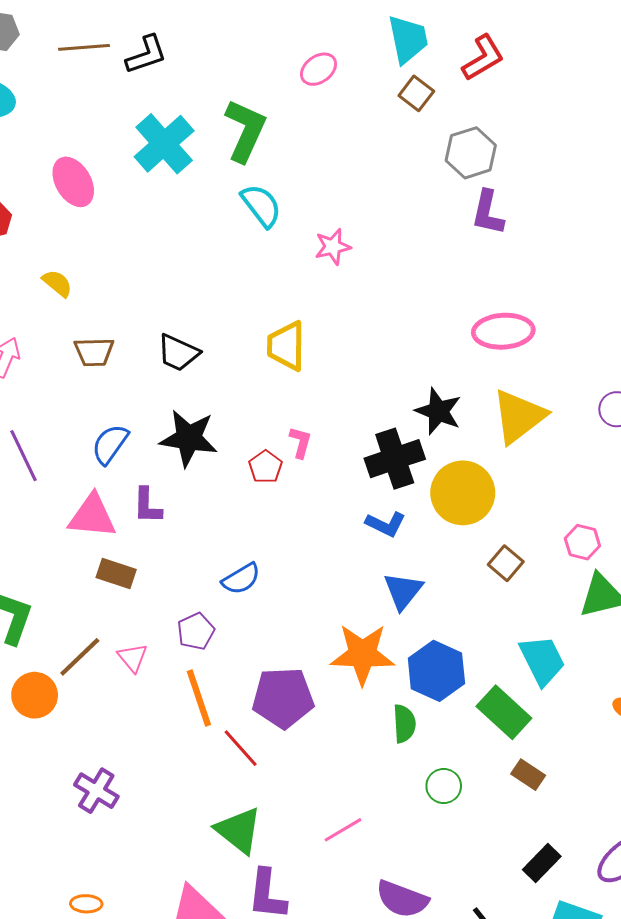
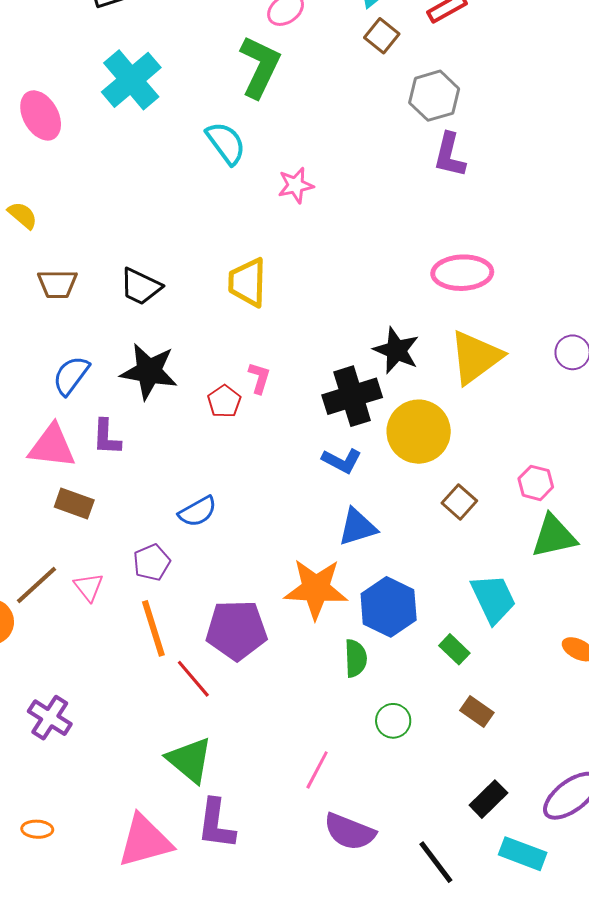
green L-shape: (245, 131) -> (260, 67), moved
blue triangle: (403, 591) -> (357, 527), turned 33
green rectangle: (504, 712) -> (454, 649), size x0.6
pink line: (343, 830) -> (317, 770), moved, turned -33

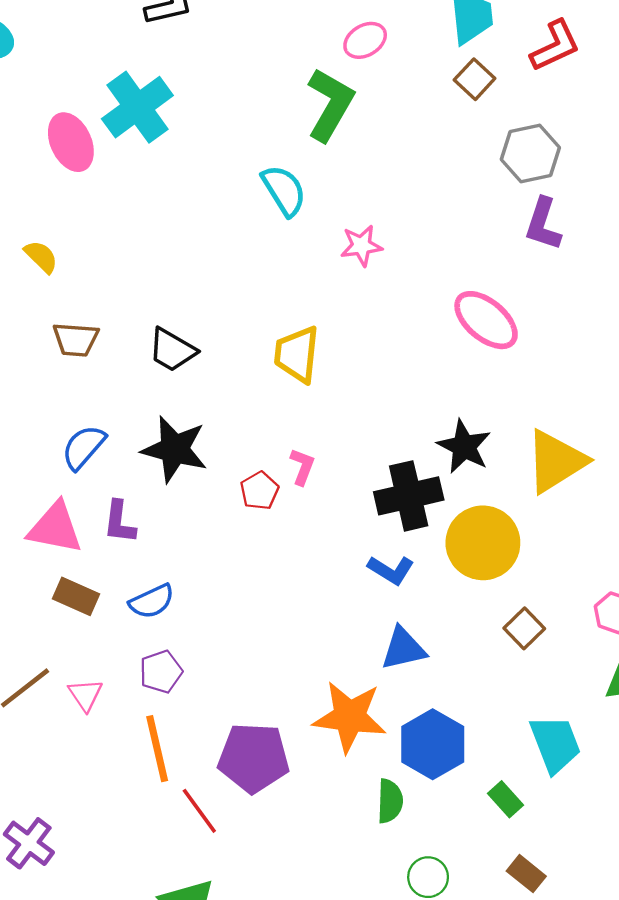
cyan cross: (131, 80) -> (137, 107), moved
pink ellipse: (462, 273) -> (486, 320), moved, turned 38
blue semicircle: (198, 511) -> (152, 601), moved

